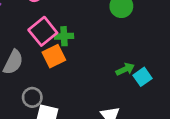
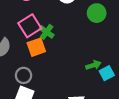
green cross: (64, 36) -> (47, 32), turned 32
gray circle: (32, 97) -> (24, 75), moved

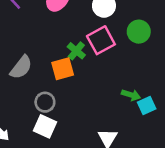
pink square: (30, 26) -> (101, 40), moved
green arrow: (93, 65) -> (131, 95), turned 32

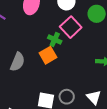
gray circle: (45, 102) -> (67, 97), moved

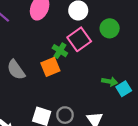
gray semicircle: (17, 62) -> (16, 70), turned 114

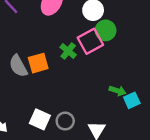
green circle: (110, 28) -> (106, 30), moved
orange square: (50, 67) -> (38, 63), moved

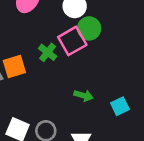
green arrow: (118, 91) -> (83, 95), moved

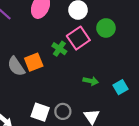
green circle: (89, 28) -> (106, 28), moved

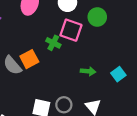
pink square: (78, 38) -> (71, 30), turned -30

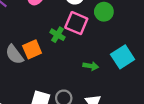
cyan square: (118, 74) -> (123, 57), moved, size x1.5

